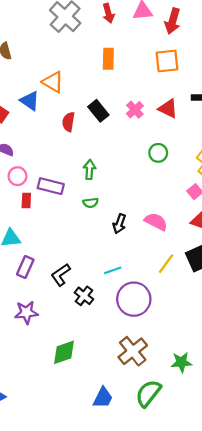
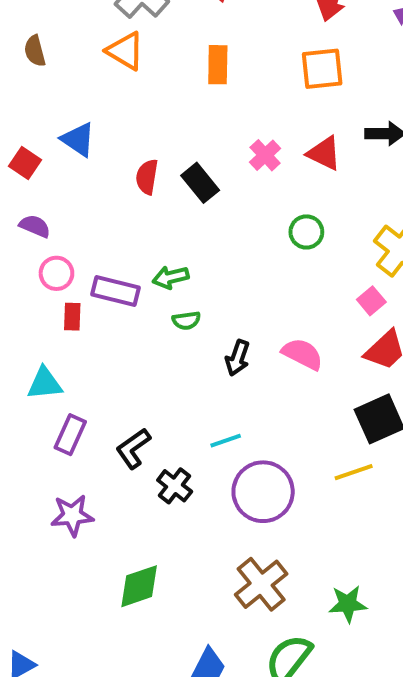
orange triangle: (53, 82) -> (125, 51), moved
black rectangle: (98, 111) -> (200, 183), moved
green arrow: (89, 170) -> (171, 277), moved, turned -108
yellow line: (166, 264) -> (354, 472), moved, turned 35

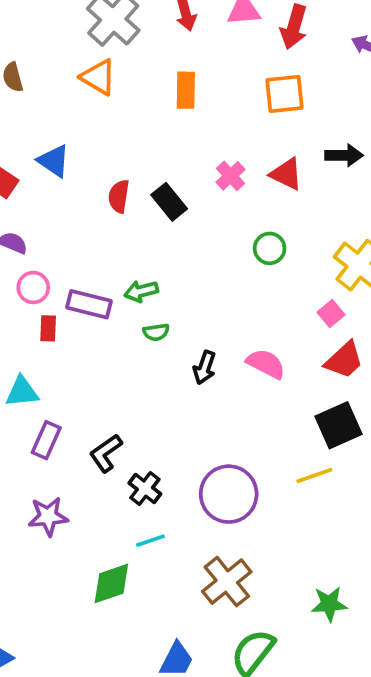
cyan line: (226, 441) -> (150, 541), moved
green star: (348, 604) -> (329, 604), moved

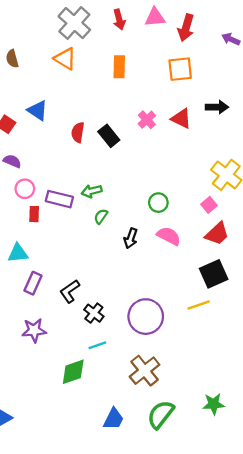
green circle: (270, 248) -> (158, 203), moved
green semicircle: (156, 332) -> (101, 216), turned 133
green star: (329, 604) -> (214, 404), moved

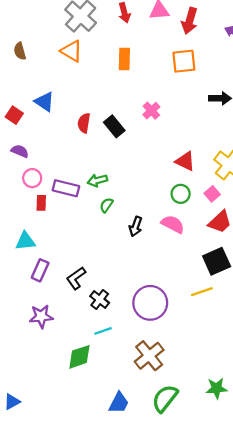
red triangle: (181, 119) -> (185, 161), moved
green circle: (158, 203) -> (181, 194), moved

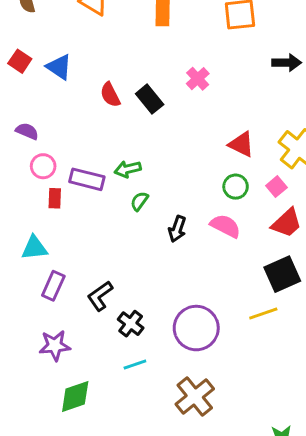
red square: (14, 115) -> (20, 61), moved
red semicircle: (84, 123) -> (110, 95), turned -36
green diamond: (79, 357) -> (75, 397), moved

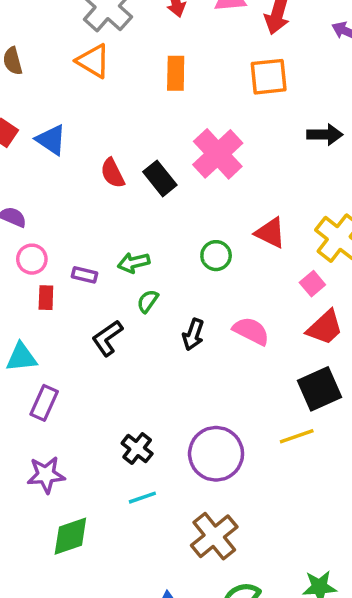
pink cross: (198, 79) -> (218, 154), size x1.8
purple rectangle: (87, 179) -> (84, 275), size x0.6
green circle: (236, 187) -> (216, 256), moved
black L-shape: (100, 296) -> (107, 338), moved

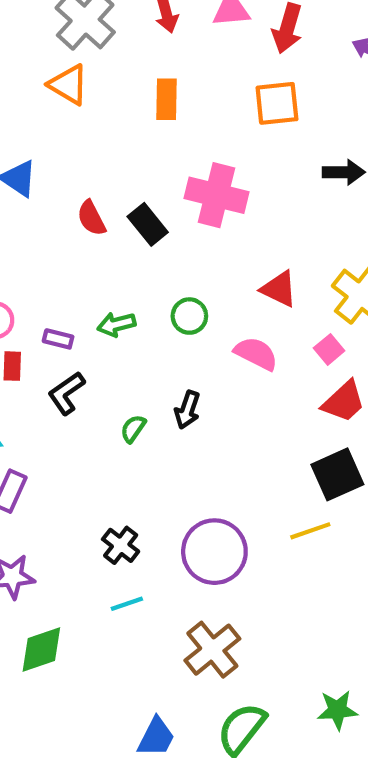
pink cross: (218, 154) -> (216, 195), turned -33
green circle: (216, 256) -> (189, 316), moved
green semicircle: (148, 301) -> (133, 429), moved
pink semicircle: (251, 331) -> (256, 354), moved
black L-shape: (107, 338) -> (66, 393), moved

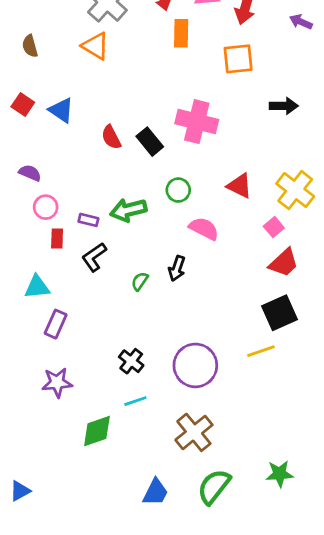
orange rectangle: (166, 99) -> (181, 33), moved
green circle: (189, 316) -> (178, 190), moved
green arrow: (116, 324) -> (128, 210), size x1.4
pink semicircle: (256, 354) -> (204, 229), moved
green diamond: (41, 650) -> (97, 431), moved

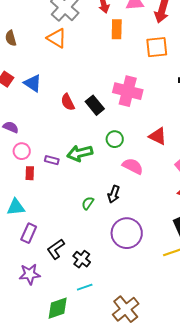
black L-shape: (94, 257) -> (56, 249), moved
purple circle: (195, 365) -> (127, 233), moved

